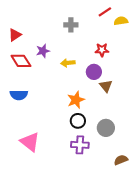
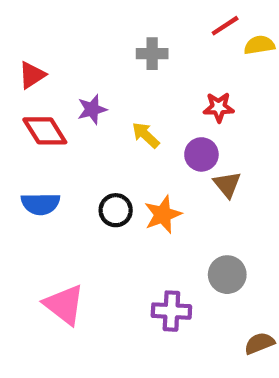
yellow arrow: (68, 63) -> (146, 135), turned 48
black circle: (78, 121) -> (116, 210), moved

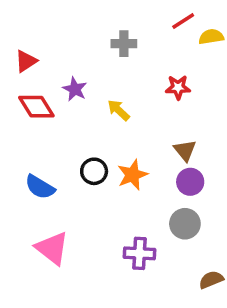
purple star: (92, 109) -> (75, 89), turned -30
purple circle: (201, 154) -> (190, 182), moved
blue semicircle: (41, 204) -> (40, 187), moved, turned 32

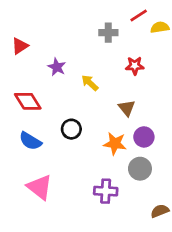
gray cross: (124, 44) -> (108, 33), moved
red diamond: (36, 107) -> (28, 101), moved
brown triangle: (185, 150) -> (127, 108), moved
orange star: (133, 175) -> (115, 144), moved, turned 30

